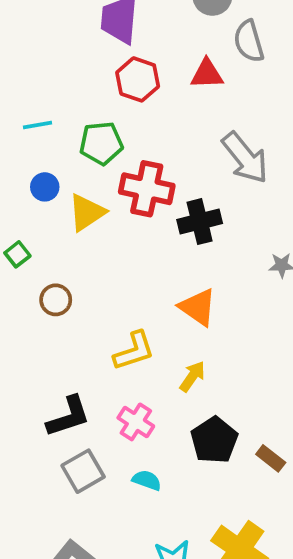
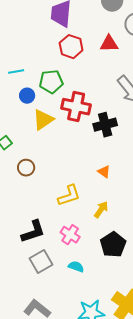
blue circle: (45, 187) -> (27, 96), moved
orange triangle: (198, 307) -> (104, 172), size x0.6

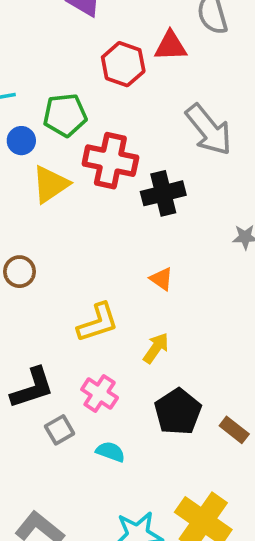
red hexagon: (71, 47) -> (123, 64), moved
gray square: (41, 262) -> (60, 430), moved, size x0.7

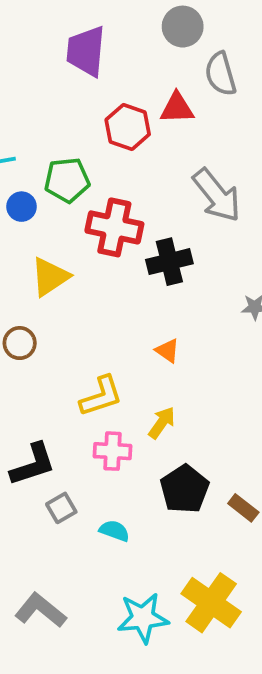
yellow triangle: (50, 184) -> (50, 277), moved
pink cross: (100, 393) -> (113, 451), moved, turned -30

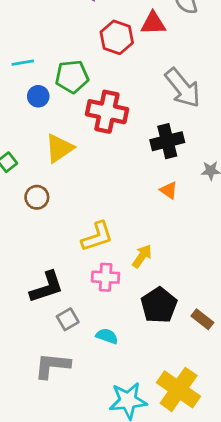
black cross: (169, 262) -> (167, 141), moved
orange triangle: (167, 351) -> (169, 190), moved
gray L-shape: (40, 610) -> (52, 366), moved, turned -33

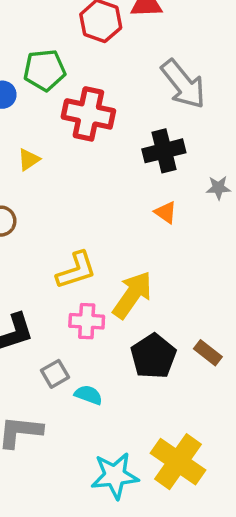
yellow triangle: (59, 148) -> (29, 160), size x0.6
yellow arrow: (142, 256) -> (132, 295), size x1.6
gray square: (68, 319) -> (55, 374), moved
brown rectangle: (202, 319) -> (208, 353), moved

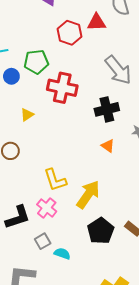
yellow L-shape: (76, 270) -> (55, 180), turned 90
pink cross: (87, 321) -> (47, 208), moved, turned 36

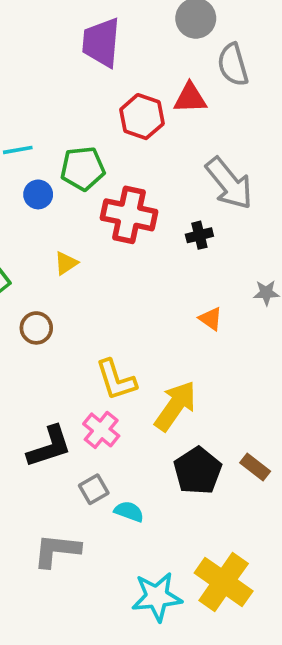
black cross: (107, 109) -> (199, 235), moved, size x0.6

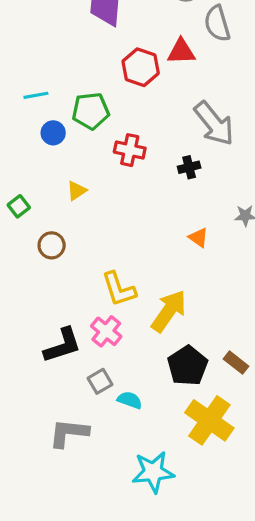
red cross: (129, 215) -> (130, 150), size x0.7
yellow cross: (224, 582) -> (209, 420), moved

